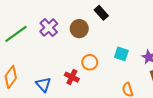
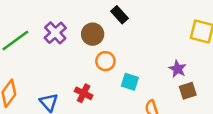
cyan square: (121, 54) -> (130, 82), moved
orange circle: (90, 62) -> (105, 61), moved

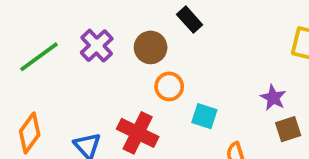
red cross: (84, 93) -> (138, 133), size x1.5

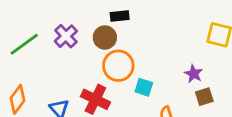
black rectangle: (190, 20) -> (120, 16), moved, turned -54
orange circle: (169, 86) -> (118, 66), size x1.5

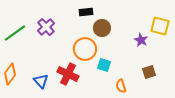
brown circle: (105, 37) -> (102, 28), moved
purple star: (194, 74) -> (141, 40), moved

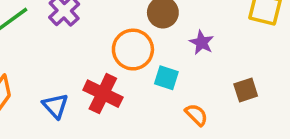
purple star: (141, 40) -> (202, 42), moved
orange semicircle: (121, 86) -> (196, 115), turned 152

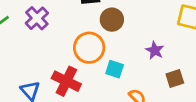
purple star: (202, 42) -> (155, 50), moved

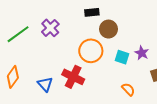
cyan square: (115, 69) -> (122, 57), moved

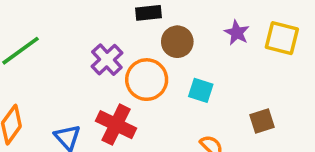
purple cross: (50, 28) -> (107, 60), moved
purple star: (142, 53) -> (237, 33), moved

